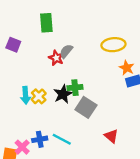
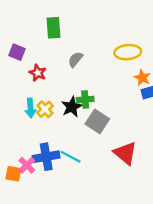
red star: (56, 58) -> (38, 73), moved
red triangle: (111, 136) -> (125, 153), size x1.5
blue cross: (40, 139) -> (46, 157), size x1.5

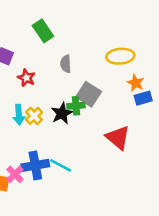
green rectangle: (54, 28) -> (43, 31), turned -30
gray semicircle: (75, 59) -> (66, 64), turned -42
gray square: (97, 121) -> (89, 94), moved
red triangle: (125, 153) -> (118, 137), moved

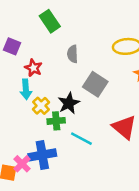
green cross: (76, 106) -> (56, 121), moved
cyan arrow: (19, 115) -> (26, 89), moved
cyan line: (61, 165) -> (81, 139), moved

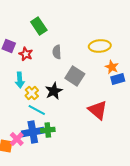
red star: (33, 68) -> (26, 54), moved
green cross: (56, 121) -> (48, 130), moved
cyan line: (81, 139) -> (37, 110), moved

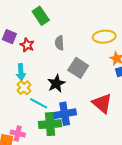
yellow cross: (32, 93) -> (24, 88), moved
green cross: (48, 130) -> (50, 124), size x1.5
blue cross: (33, 132) -> (65, 114), moved
pink cross: (17, 139) -> (18, 133), turned -32

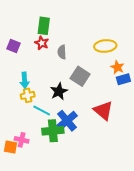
green rectangle: (41, 16) -> (44, 26), turned 42
red star: (27, 45) -> (42, 43), moved
yellow cross: (24, 88) -> (28, 95), turned 32
blue cross: (65, 114) -> (67, 121), turned -30

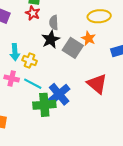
orange star: (117, 67) -> (89, 38), moved
black star: (59, 91) -> (51, 39), moved
yellow cross: (28, 95) -> (30, 61), moved, turned 32
pink cross: (22, 140) -> (12, 78), moved

